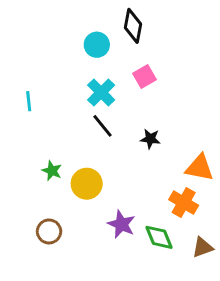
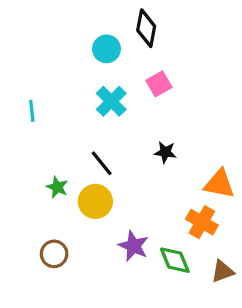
black line: (103, 126) -> (102, 163), moved

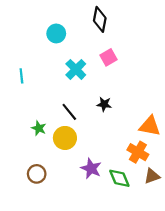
cyan circle: (106, 49) -> (56, 33), moved
black star: (165, 152) -> (104, 104), moved
brown triangle: (223, 271) -> (152, 176), moved

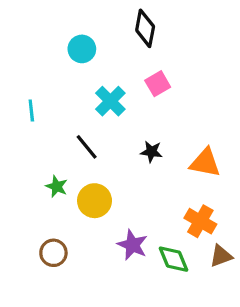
black line: (69, 112) -> (87, 147), moved
orange triangle: (150, 126) -> (205, 163), moved

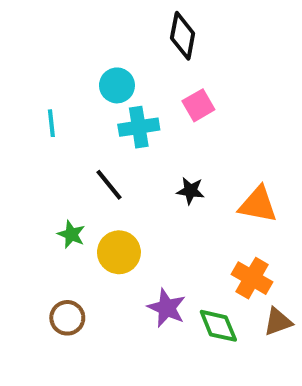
cyan circle: (82, 49) -> (117, 85), moved
cyan cross: (110, 101) -> (139, 127), turned 36
cyan line: (31, 111) -> (51, 123), moved

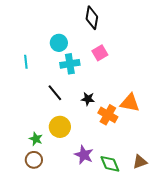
black star: (190, 191) -> (88, 99), moved
green star: (71, 234) -> (36, 139), moved
orange cross: (252, 278) -> (108, 115), moved

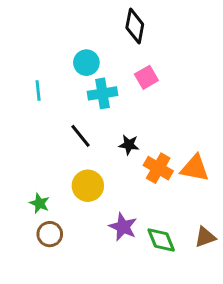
orange triangle: (130, 103) -> (195, 168), moved
green star: (36, 139) -> (39, 203), moved

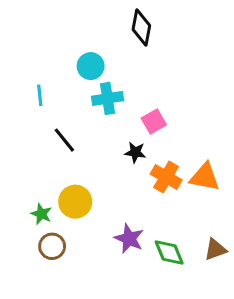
pink square: (146, 77) -> (154, 122), moved
black line: (81, 136) -> (64, 140), moved
yellow circle: (88, 186) -> (75, 202), moved

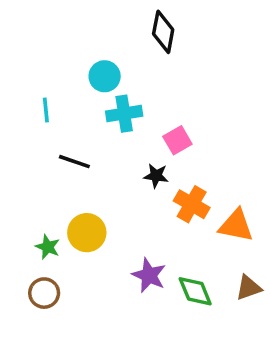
black line: (64, 140) -> (74, 162), turned -32
orange triangle: (205, 177) -> (236, 226), moved
brown circle: (52, 246) -> (44, 293), moved

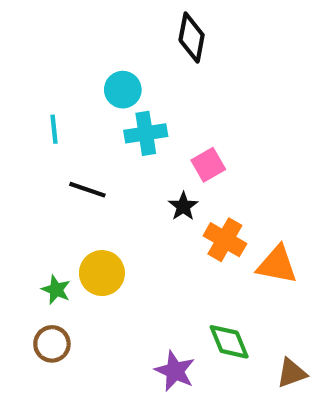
black star: (156, 176) -> (183, 206), turned 30
purple star: (149, 275) -> (175, 371), moved
brown triangle: (249, 288) -> (292, 373), moved

